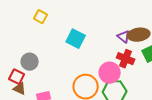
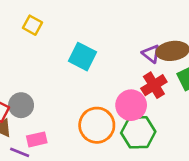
red cross: (126, 59) -> (154, 85), turned 36
gray circle: (30, 62) -> (21, 105), moved

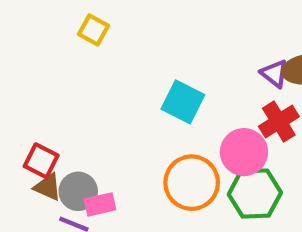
cyan square: (83, 57) -> (183, 102), moved
gray circle: (21, 105) -> (78, 191), moved

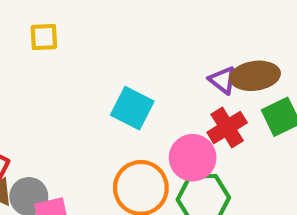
yellow square: (93, 30) -> (44, 37), turned -32

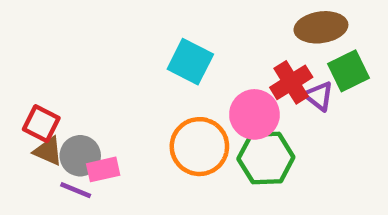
purple triangle: (223, 80) -> (319, 96), moved

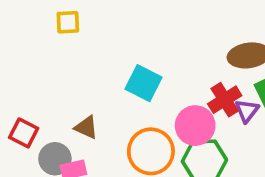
purple triangle: (319, 96) -> (247, 111), turned 30
brown triangle: (48, 151) -> (86, 127), moved

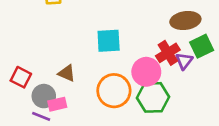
cyan square: (144, 83) -> (109, 41), turned -30

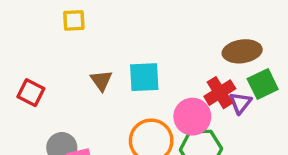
brown triangle: (67, 73) -> (101, 81), moved, turned 30
red square: (21, 77) -> (31, 93), moved

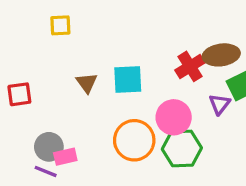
red square: (31, 93) -> (19, 94), turned -35
red cross: (220, 93) -> (190, 66), moved

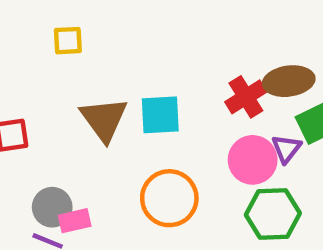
brown triangle: (87, 83) -> (104, 119), size x1.6
pink circle: (174, 117) -> (253, 160), moved
green hexagon: (182, 148) -> (273, 214), moved

